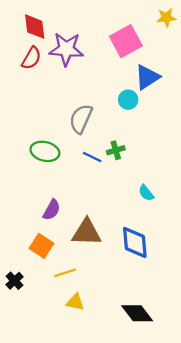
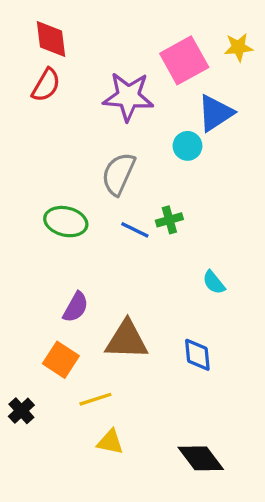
yellow star: (166, 18) -> (238, 47), moved
purple star: (66, 49) -> (128, 97), moved
blue diamond: (135, 242) -> (197, 355), size x0.7

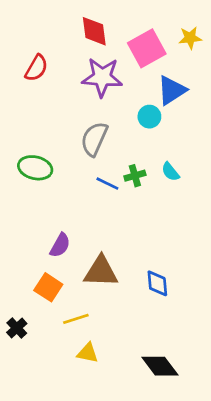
red diamond: (51, 39) -> (94, 31), moved
green ellipse: (66, 222) -> (35, 168), moved
cyan semicircle: (214, 282) -> (170, 172), moved

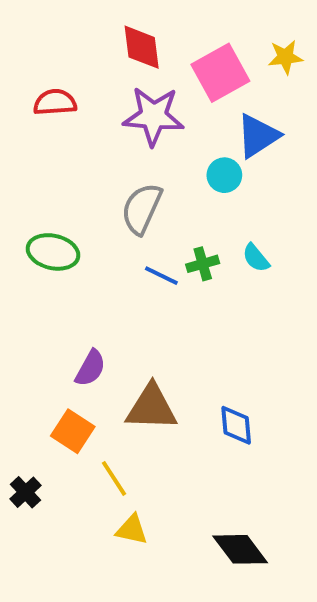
red semicircle: (36, 68) -> (55, 102), turned -124
yellow line: (76, 319) -> (114, 478), turned 75

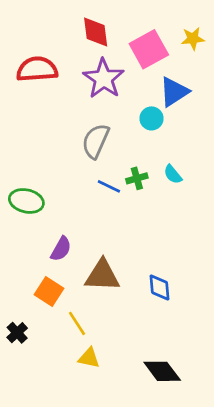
red semicircle: (55, 102) -> (37, 69), size x1.4
purple star: (153, 116) -> (104, 79), turned 30
green ellipse: (53, 252) -> (26, 201), moved

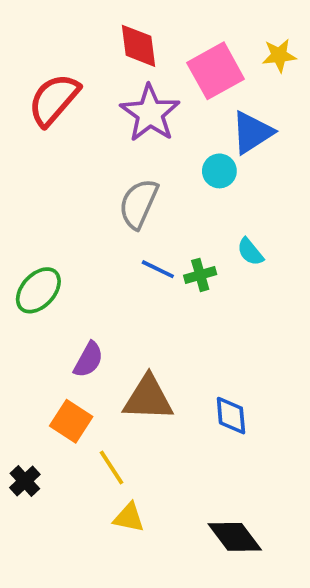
red semicircle: (37, 69) -> (54, 100), turned -45
green cross: (137, 178) -> (200, 275), moved
green ellipse: (26, 201) -> (38, 290), turned -60

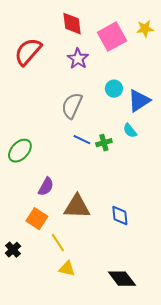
purple star: (150, 113) -> (78, 59), size x0.7
blue triangle: (252, 132) -> (139, 101), moved

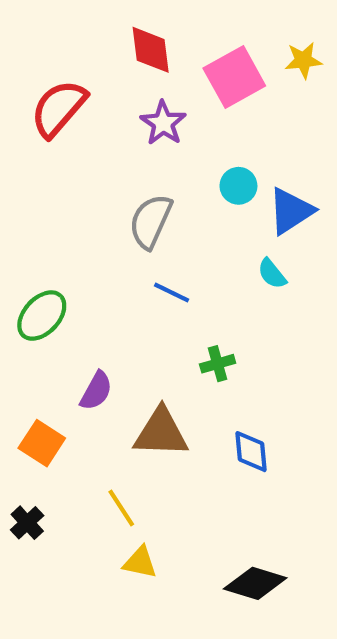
green cross: (104, 143) -> (218, 364), moved
orange square: (37, 219) -> (42, 443), moved
black diamond: (122, 279) -> (255, 583), turned -36

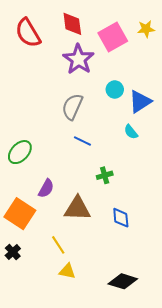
red semicircle: (59, 108) -> (28, 33), moved, turned -72
purple star: (163, 123) -> (78, 59), size x1.4
orange square: (42, 443) -> (20, 214), size x1.4

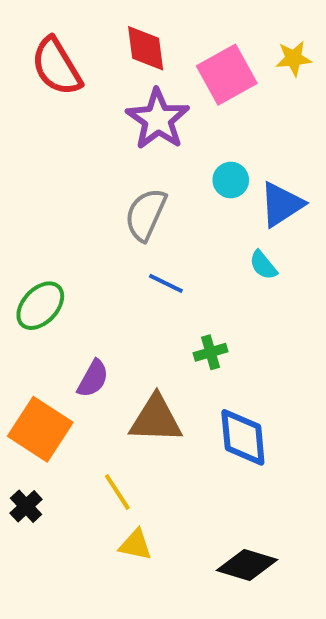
blue diamond: (121, 218) -> (243, 437), size x1.4

